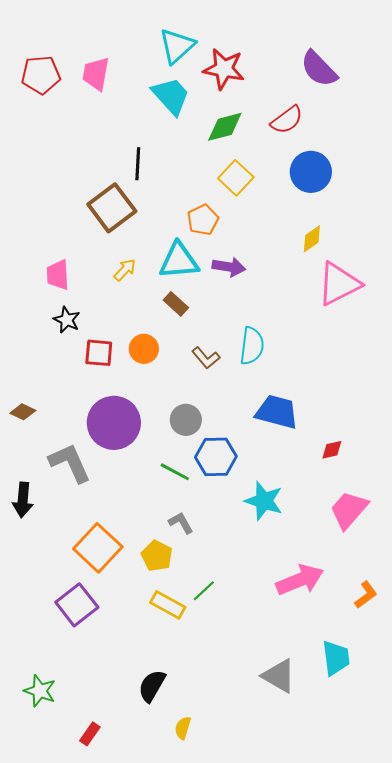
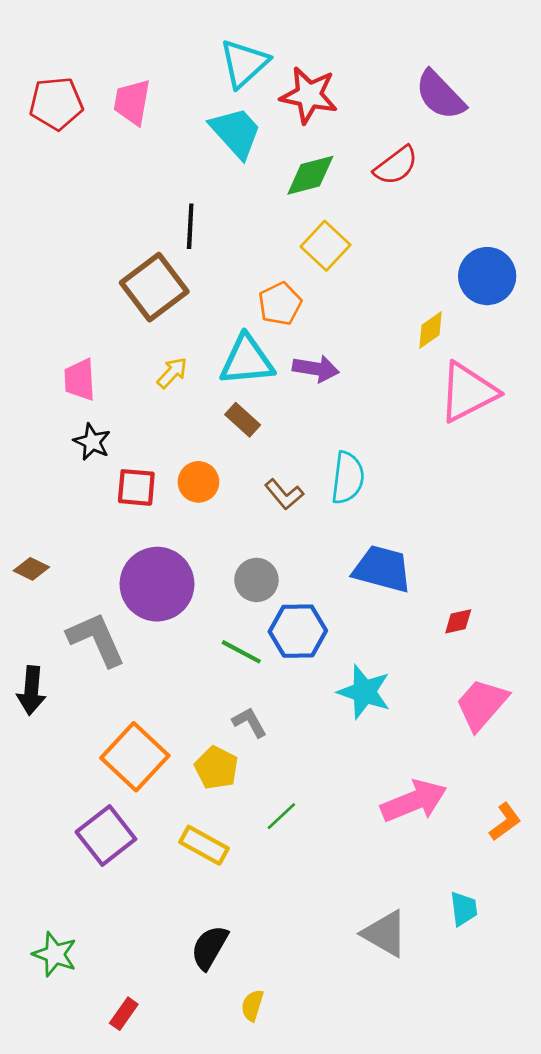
blue circle: (311, 172) -> (487, 276), moved
yellow rectangle: (168, 605) -> (204, 845), moved
cyan trapezoid: (336, 658) -> (464, 909), size x0.7

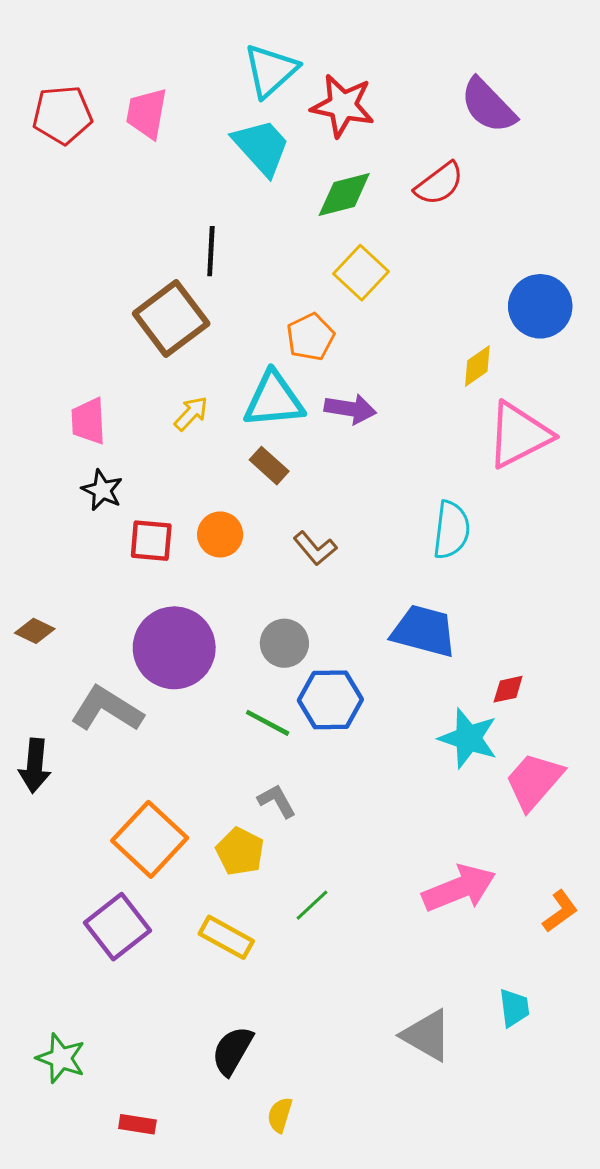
cyan semicircle: (348, 478) -> (451, 530), moved
gray L-shape: (96, 639) -> (107, 709), turned -34
cyan star: (364, 692) -> (468, 738), moved
red rectangle: (124, 1014) -> (137, 1124), turned 64

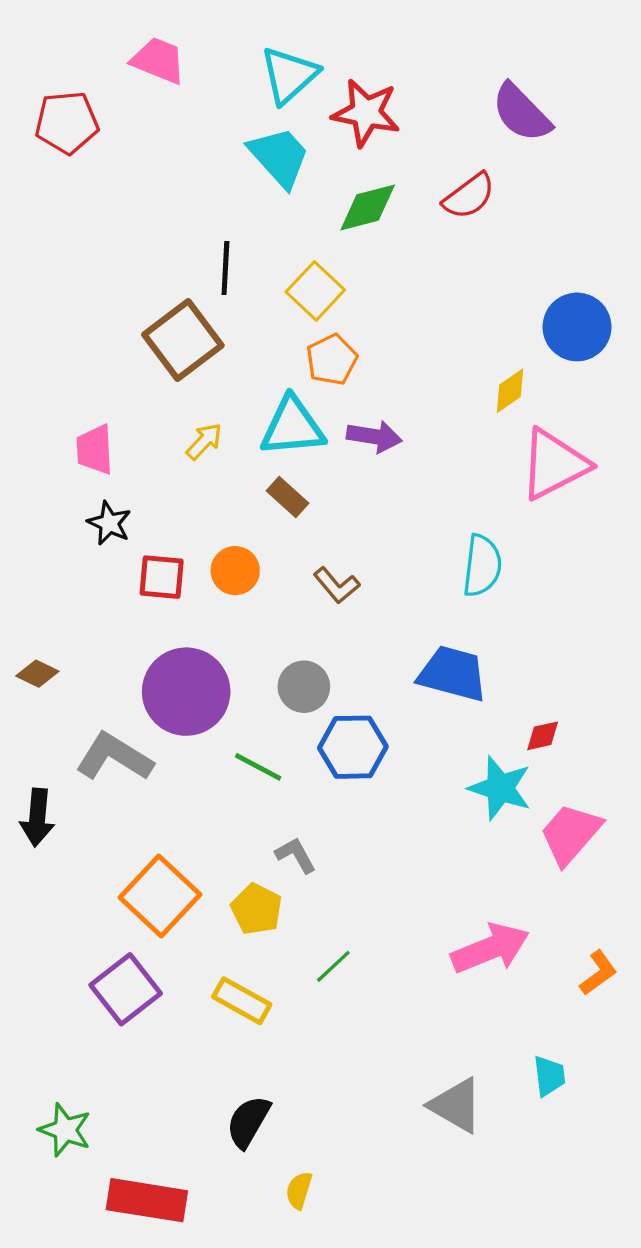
pink trapezoid: (147, 113) -> (158, 60), moved, turned 102
yellow square: (361, 273) -> (315, 291), moved
green line: (268, 723) -> (258, 767), moved
red rectangle: (137, 1124) -> (147, 1200), size x2.0

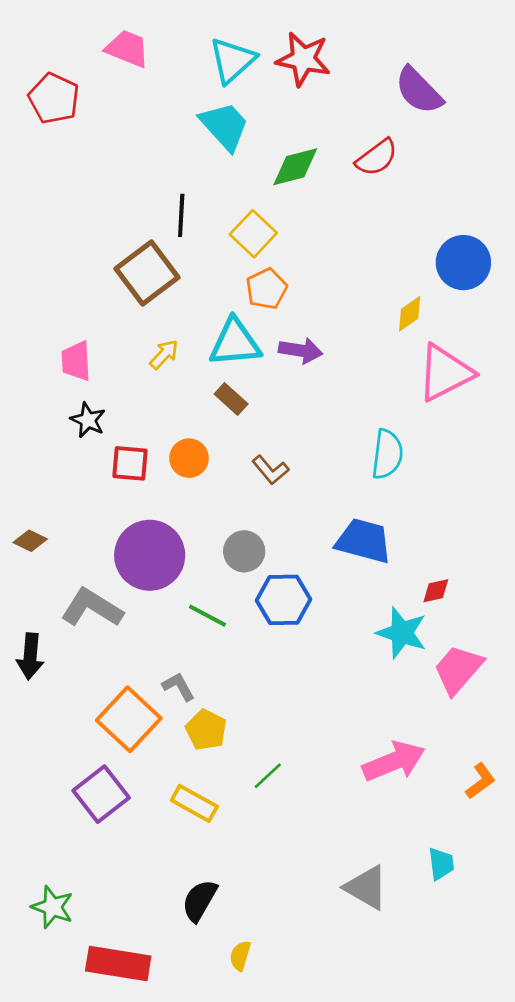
red star: (366, 113) -> (303, 59), moved
red pentagon: (67, 123) -> (54, 98), turned 30
gray L-shape: (296, 855) -> (179, 687), moved

